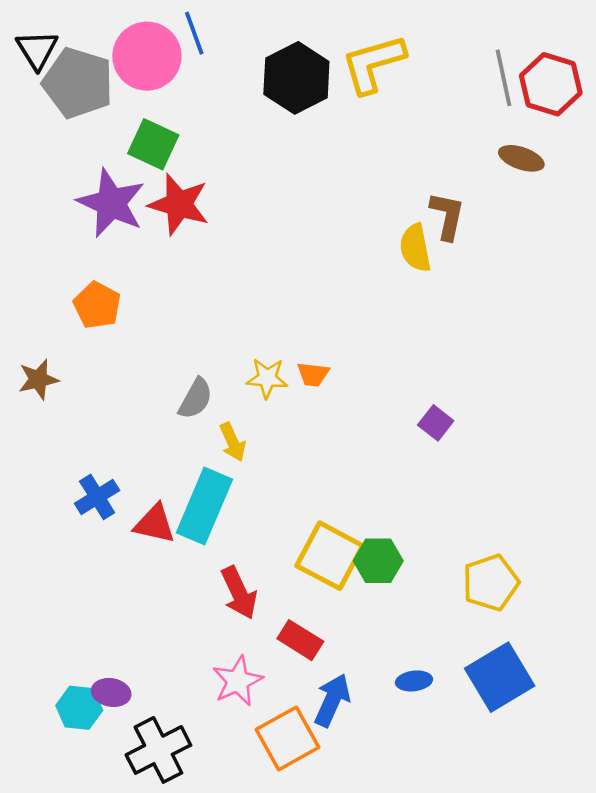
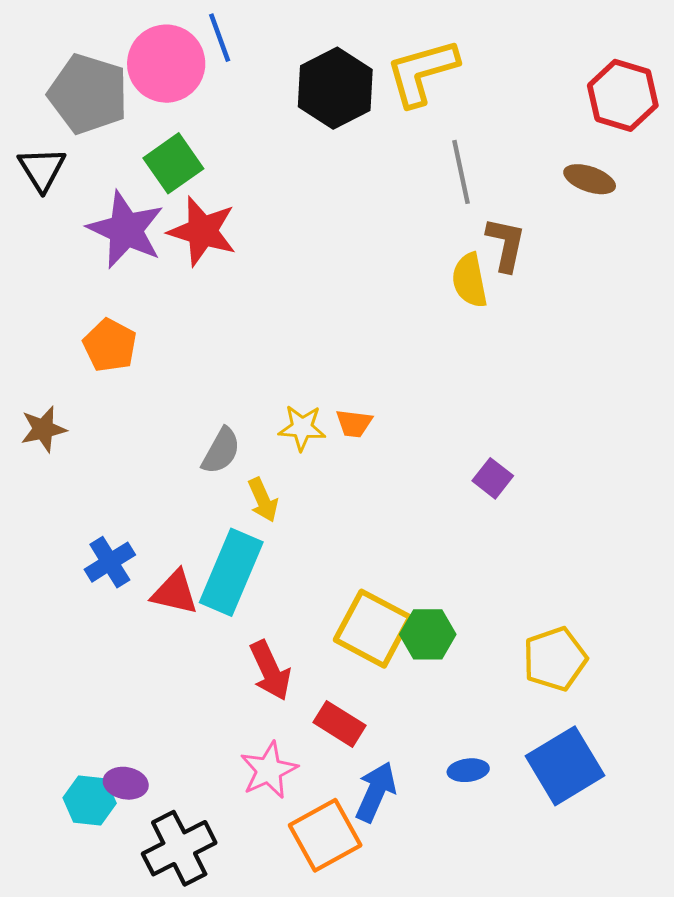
black triangle: (37, 50) -> (42, 169), moved
gray line: (503, 78) -> (461, 172), moved
green square: (153, 144) -> (173, 163), turned 30

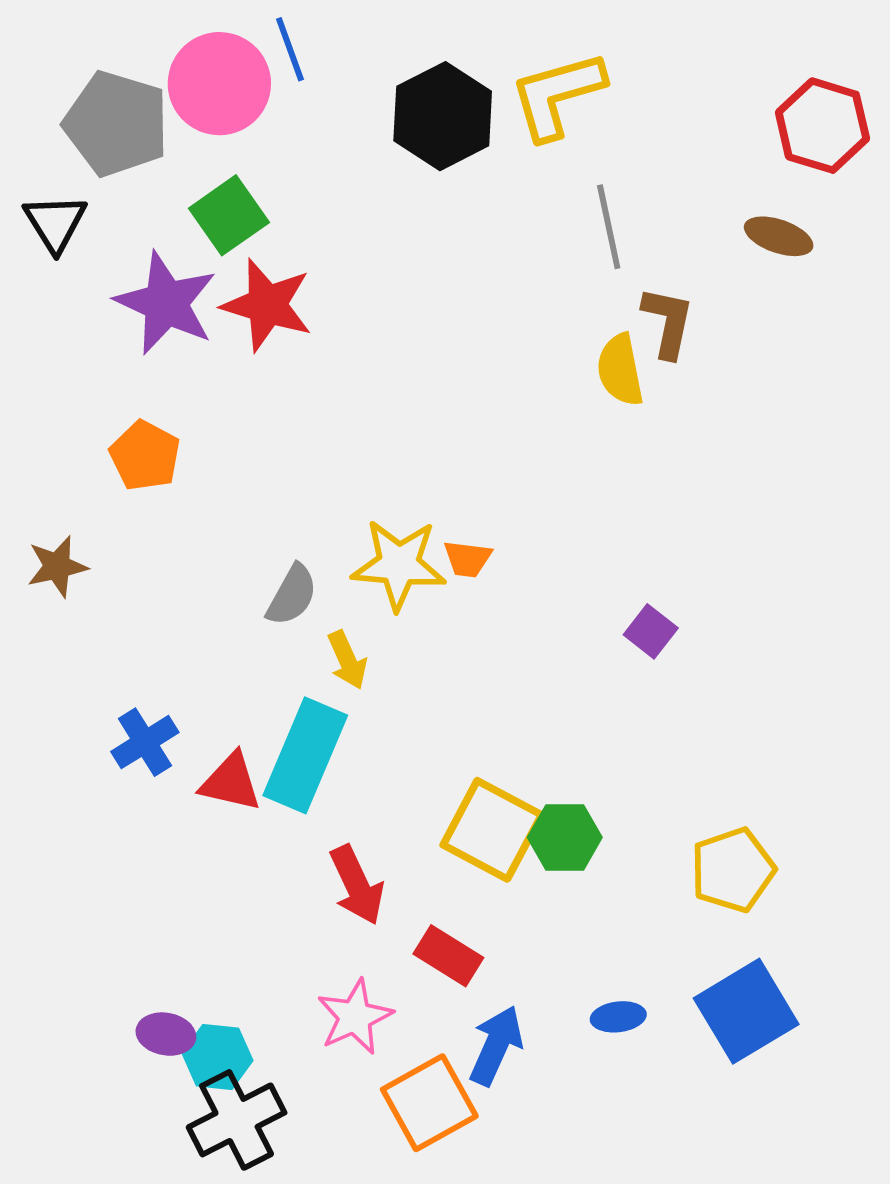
yellow star: (302, 428) -> (399, 565), size x1.5
cyan hexagon: (90, 801) -> (217, 1057), moved

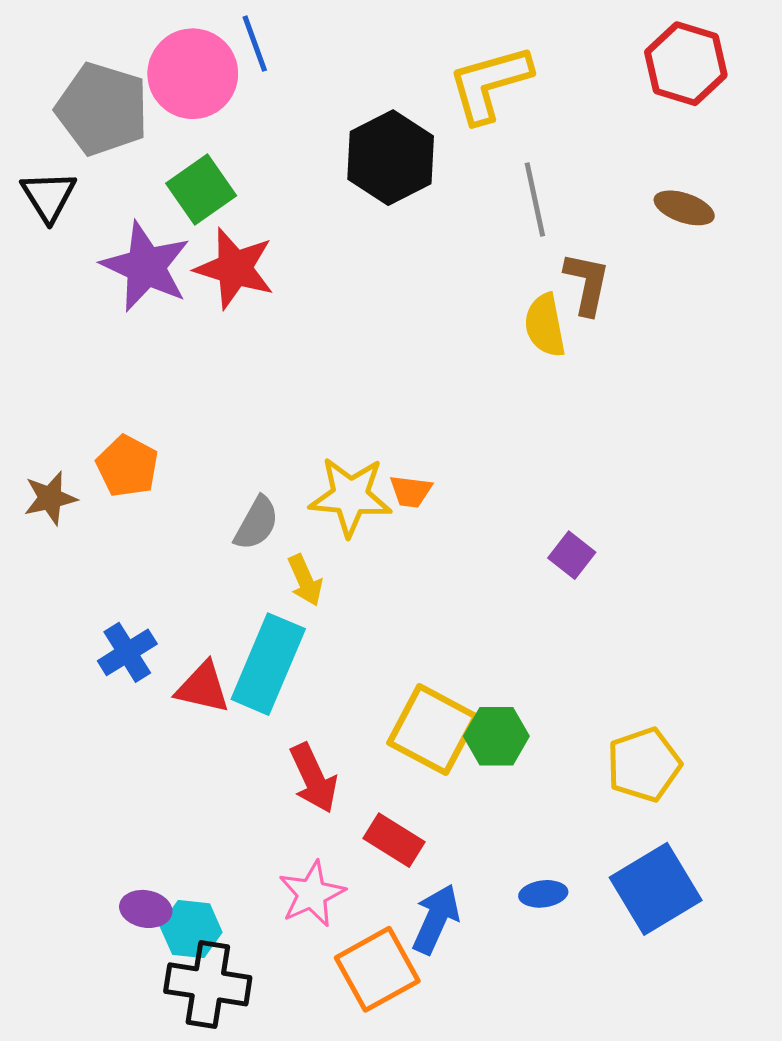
black hexagon: (443, 116) -> (391, 158), moved
red hexagon: (822, 126) -> (686, 64), moved
orange pentagon: (145, 456) -> (127, 466), moved
black cross: (237, 1120) -> (208, 984), turned 36

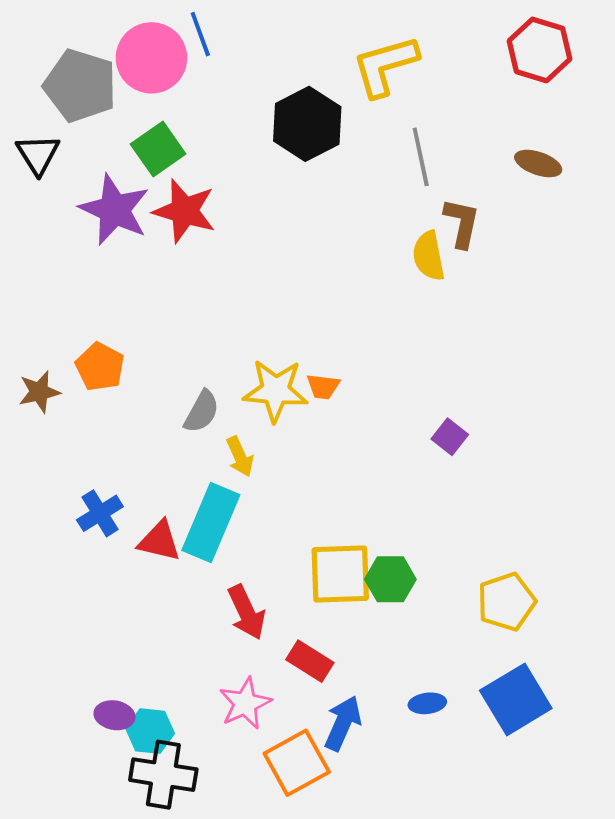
yellow square: (433, 730) -> (340, 574), turned -30

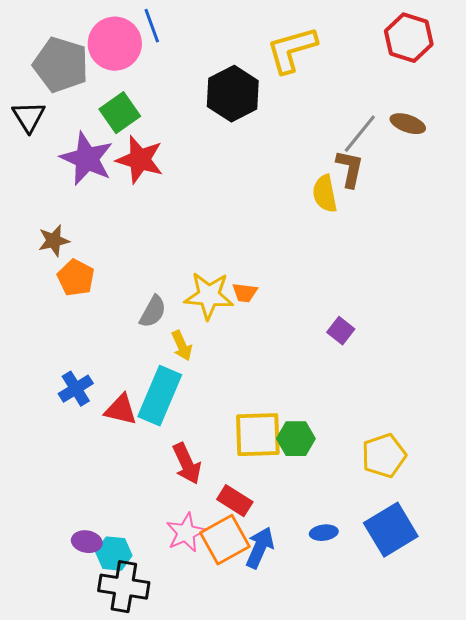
gray line: (421, 157) -> (360, 134), moved, turned 51
brown star: (39, 392) -> (54, 241), moved
orange square: (297, 763) -> (225, 540), moved

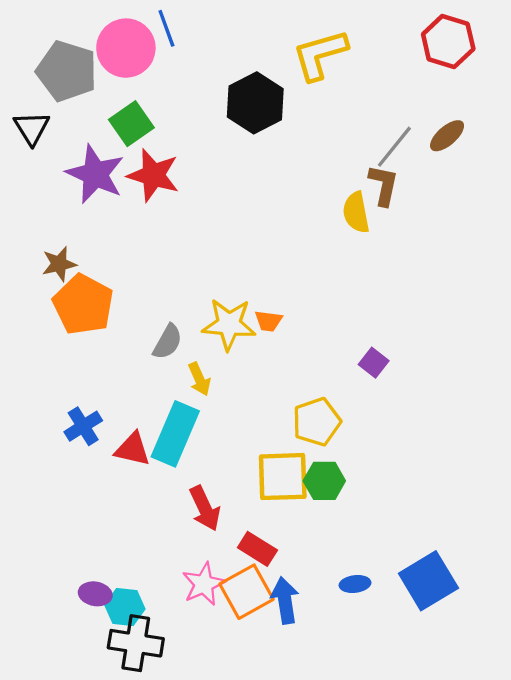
brown ellipse: (408, 124) -> (447, 136), turned -60
orange pentagon: (76, 278) -> (83, 305), size x1.5
yellow pentagon: (384, 456) -> (317, 422), moved
blue arrow: (260, 548) -> (285, 600), turned -33

